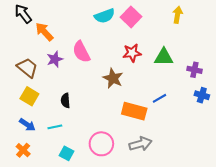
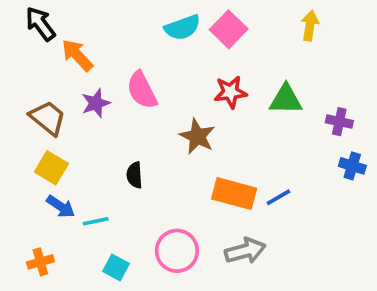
blue line: (160, 98) -> (278, 197), moved
black semicircle: (65, 100) -> (135, 175), moved
blue arrow: (27, 125) -> (61, 206), moved
orange cross: (23, 150) -> (40, 262), turned 32

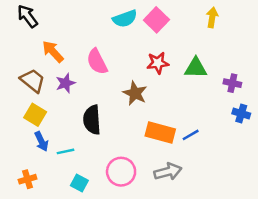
orange arrow: (77, 55) -> (53, 52), moved
purple star: (96, 103) -> (65, 83), moved
black semicircle: (135, 175) -> (92, 120), size x1.6
blue arrow: (61, 206) -> (41, 141), turned 30

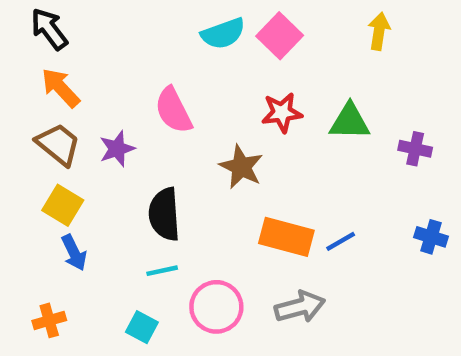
orange arrow: (53, 52) -> (60, 88), moved
blue cross: (241, 113) -> (431, 237), moved
cyan line: (65, 151) -> (162, 271), moved

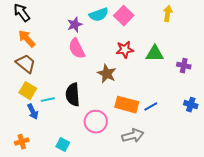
purple star: (117, 149) -> (75, 25), moved
cyan line: (162, 271) -> (48, 100), moved
pink circle: (216, 307) -> (96, 122), moved

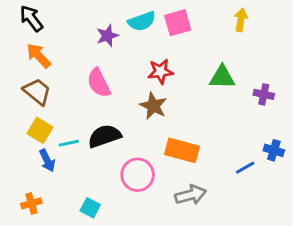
pink square: (124, 16) -> (178, 23), turned 30
pink semicircle: (77, 49) -> (99, 83), moved
red star: (125, 50) -> (160, 71), moved
black semicircle: (73, 95) -> (105, 136), turned 75
blue line: (151, 107) -> (245, 168), moved

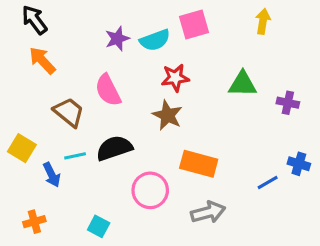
cyan semicircle: (142, 21) -> (155, 40), moved
brown trapezoid: (37, 92) -> (69, 112), moved
yellow square: (40, 130) -> (22, 148), moved

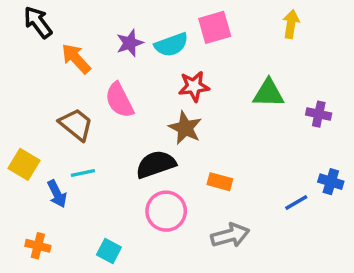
orange arrow: (42, 60) -> (76, 59), moved
black semicircle: (114, 148) -> (156, 164), moved
orange rectangle: (199, 164) -> (220, 182), size x0.6
orange cross: (34, 222) -> (38, 246), turned 30

